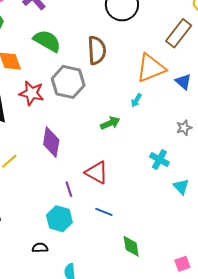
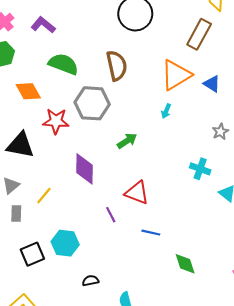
green arrow: (110, 123) -> (127, 141), moved
cyan hexagon: (59, 219) -> (65, 243), moved

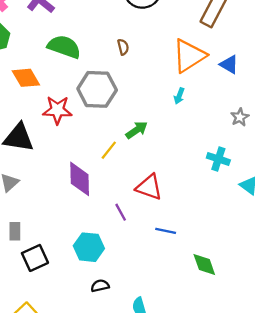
brown semicircle: (117, 66) -> (123, 47), size x0.5
purple diamond: (85, 169) -> (80, 179), moved
yellow line: (44, 196) -> (109, 150), moved
gray rectangle: (16, 214) -> (15, 231), moved
cyan hexagon: (65, 243) -> (89, 247), moved

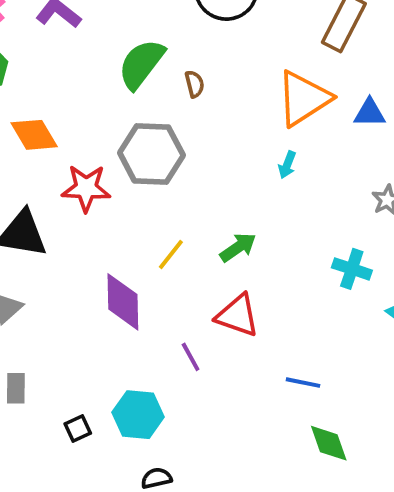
green semicircle: (64, 47) -> (141, 64), moved, turned -72
blue triangle: (229, 64) -> (370, 113), turned -30
green arrow: (137, 130) -> (238, 247), moved
blue line: (166, 231) -> (303, 383), moved
black square: (35, 258) -> (78, 429), moved, size x0.6

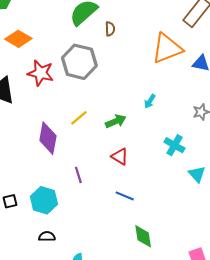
orange diamond: (34, 135) -> (18, 39), turned -40
cyan arrow: (287, 165) -> (150, 101), moved
red triangle: (238, 315) -> (120, 156), moved, size x0.7
blue line: (303, 383) -> (125, 196), moved

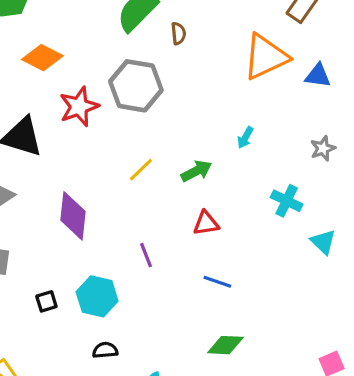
red star: (41, 73) -> (79, 107), turned -30
purple diamond: (48, 138) -> (73, 216), moved
red triangle: (120, 156) -> (206, 223), turned -36
green diamond: (143, 236) -> (225, 345), moved, turned -75

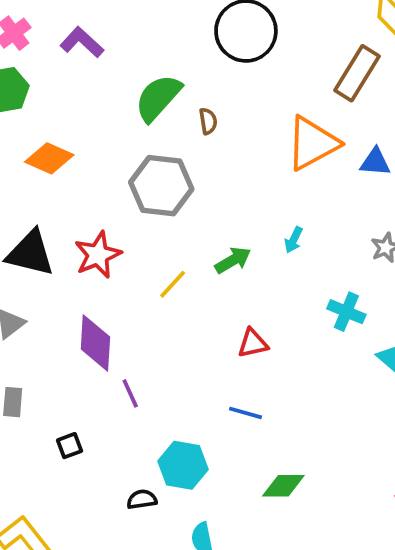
red star: (79, 107) -> (98, 255), moved
green arrow: (196, 171) -> (233, 260), moved
purple line: (146, 255) -> (130, 393), moved
blue line: (217, 282) -> (246, 413), moved
cyan hexagon: (97, 296) -> (183, 465), moved

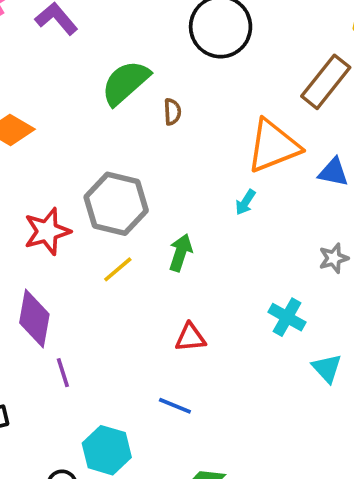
gray hexagon: (161, 186) -> (116, 204), moved
cyan arrow: (294, 240) -> (245, 202), moved
green arrow: (233, 260) -> (181, 253), turned -48

